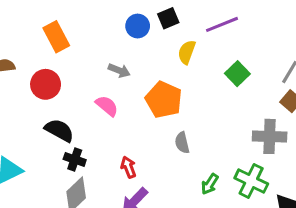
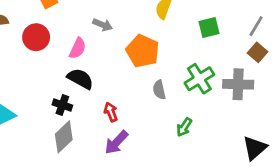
green square: (237, 74) -> (209, 28), turned 30
pink semicircle: (107, 106) -> (78, 48), moved, turned 75
black semicircle: (59, 130) -> (80, 79), moved
green cross: (251, 181) -> (199, 79), moved, turned 32

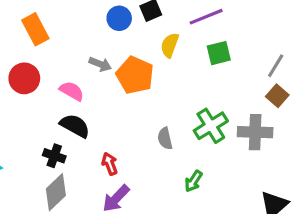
green square: (209, 28) -> (219, 53), moved
pink semicircle: (78, 48) -> (72, 91), turned -85
orange pentagon: (143, 51) -> (135, 75), moved

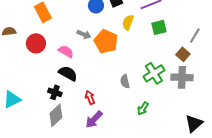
brown square: (277, 96) -> (183, 54), moved

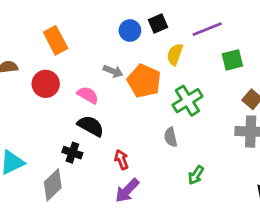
green square: (159, 27) -> (232, 60), moved
green cross: (154, 73) -> (187, 101), moved
gray diamond: (56, 115) -> (53, 185), moved

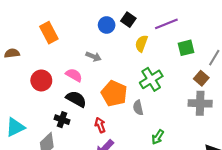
black square: (158, 23) -> (128, 20), turned -32
orange pentagon: (144, 81) -> (114, 94), moved
red circle: (46, 84) -> (41, 80), moved

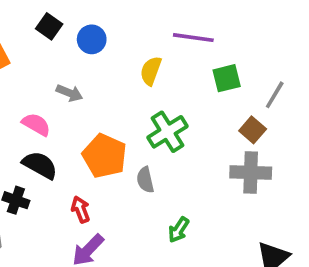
black square: (128, 20) -> (49, 26), moved
purple line: (166, 24) -> (193, 38), turned 30

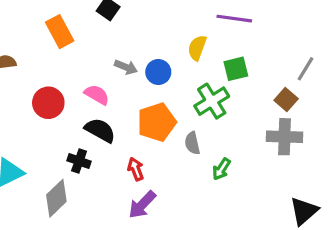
blue circle: (92, 39) -> (158, 72), moved
green square: (227, 78) -> (236, 69), moved
orange pentagon: (105, 156) -> (157, 122), turned 30
green arrow: (179, 230) -> (221, 169), moved

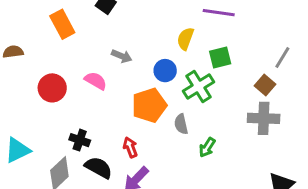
blue circle: (158, 72) -> (165, 71), moved
black semicircle: (100, 130) -> (99, 168), moved

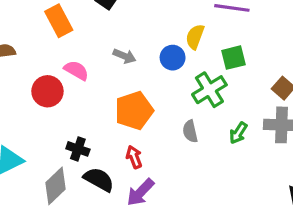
blue circle: (165, 71) -> (173, 58), moved
pink semicircle: (96, 81) -> (76, 70), moved
orange pentagon: (149, 105) -> (134, 111), moved
green arrow: (207, 147) -> (238, 133), moved

